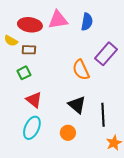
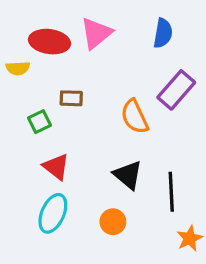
pink triangle: (58, 20) -> (96, 33), turned -30
blue semicircle: (87, 22) -> (163, 33), moved
yellow semicircle: (11, 41) -> (18, 68), turned -32
brown rectangle: (29, 50) -> (71, 98), moved

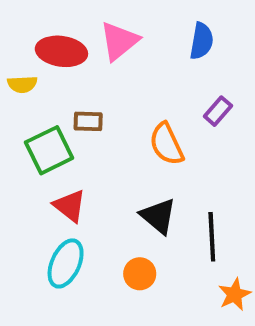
purple rectangle: (176, 90) -> (218, 111), size x0.6
green square: (40, 122) -> (49, 150), size x1.6

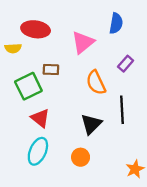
pink triangle: (119, 41) -> (83, 42), moved
black triangle: (158, 216) -> (91, 124), turned 35
black line: (212, 237) -> (122, 110), moved

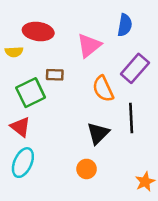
purple rectangle: (126, 64) -> (135, 68), size x1.6
red triangle: (40, 118) -> (20, 127), moved
cyan ellipse: (38, 151) -> (23, 163), moved

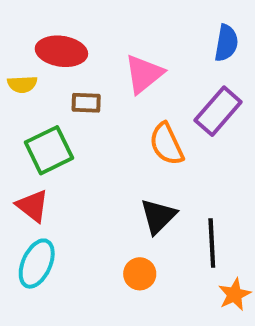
blue semicircle: (125, 25) -> (226, 43), moved
brown rectangle: (55, 75) -> (86, 103), moved
black line: (131, 118) -> (212, 243), moved

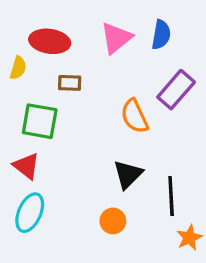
blue semicircle: (226, 43) -> (161, 35), moved
pink triangle: (144, 74) -> (116, 38), moved
yellow semicircle: (22, 84) -> (18, 68), turned -70
green square: (49, 150) -> (40, 121), turned 36

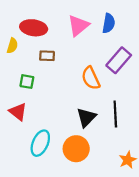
green square: (40, 121) -> (27, 82), size x0.6
black line: (171, 196) -> (115, 114), moved
cyan ellipse: (30, 213) -> (40, 143), moved
orange circle: (113, 221) -> (76, 149), size x1.5

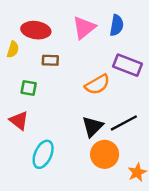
purple rectangle: (119, 60) -> (127, 65), turned 70
orange semicircle: (91, 78) -> (97, 84), turned -95
black line: (115, 114) -> (124, 123), turned 65
orange circle: (76, 149) -> (105, 154), moved

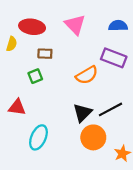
blue semicircle: (117, 25) -> (118, 26), moved, turned -102
pink triangle: (84, 28) -> (75, 25), turned -35
green square: (29, 88) -> (35, 76), moved, turned -32
red triangle: (19, 121) -> (17, 107), turned -30

